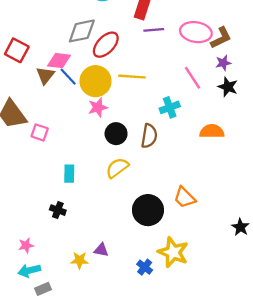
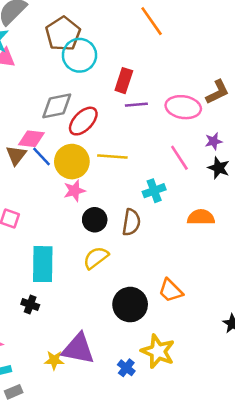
brown L-shape: (221, 38) -> (217, 92), moved
cyan rectangle: (69, 174) -> (43, 264), size x1.8
purple triangle: (101, 250) -> (78, 349), size x2.0

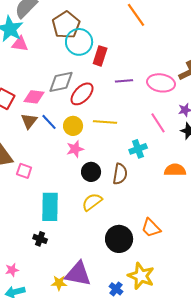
red rectangle: (124, 81) -> (100, 56), moved
pink diamond: (31, 139) -> (34, 97), moved
yellow circle: (72, 162) -> (73, 126), size x0.7

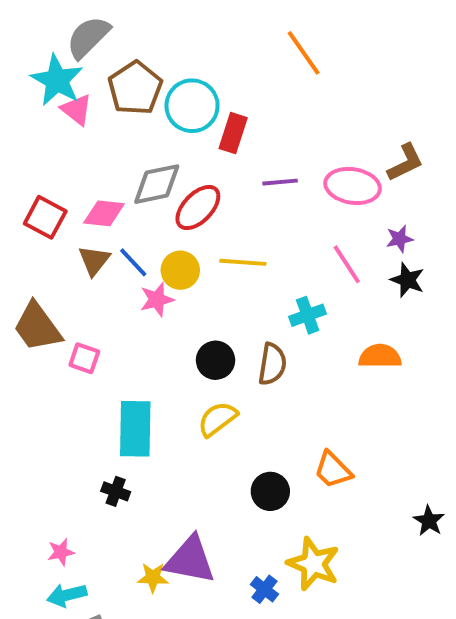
brown pentagon: (66, 25) -> (135, 88), moved
pink triangle: (20, 44) -> (77, 110), turned 30
pink star: (75, 149) -> (157, 300), moved
black circle: (119, 239) -> (270, 491), size x0.7

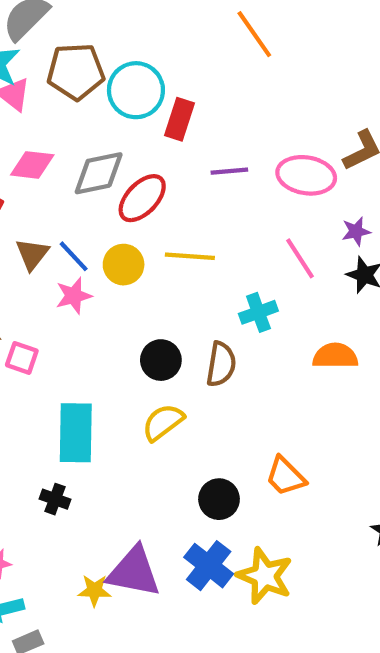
brown pentagon: (135, 88) -> (76, 72), turned 30
pink diamond: (104, 213) -> (32, 165), moved
pink star: (157, 300) -> (74, 296), moved
blue cross: (264, 589) -> (209, 566), moved, size x1.6

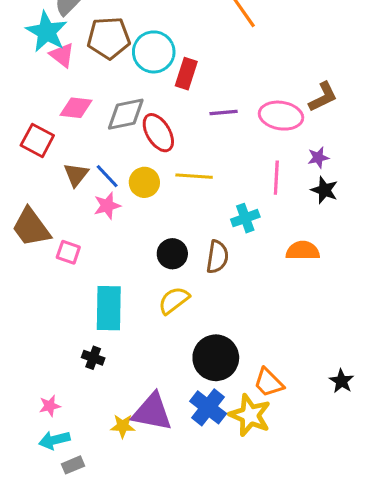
red ellipse: (142, 198) -> (158, 133), turned -75
pink line: (300, 258) -> (276, 178), turned 36
orange trapezoid: (285, 476) -> (269, 383), moved
black circle: (219, 499) -> (216, 358), size x1.5

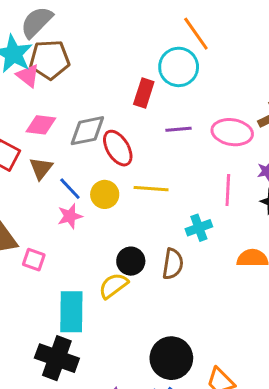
brown pentagon: (109, 38) -> (50, 60), moved
cyan circle: (154, 52) -> (179, 67), moved
brown triangle: (76, 175) -> (41, 168), moved
yellow semicircle: (174, 300) -> (113, 286), moved
black cross: (93, 358) -> (57, 358), size x2.0

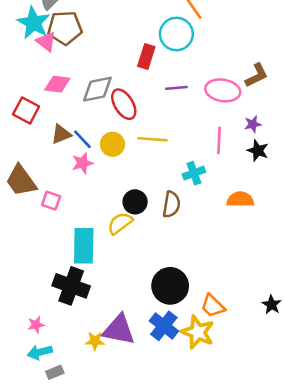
brown triangle: (41, 168) -> (61, 134), moved, turned 30

